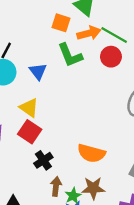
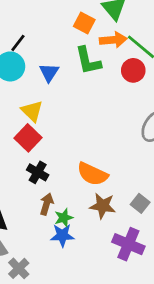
black cross: (43, 160) -> (38, 172), turned -36
brown star: (93, 188) -> (103, 206), moved

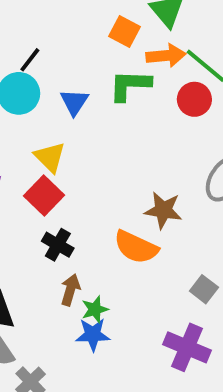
green L-shape: (88, 61) -> (130, 85), turned 104
brown star: (103, 206) -> (163, 210), moved

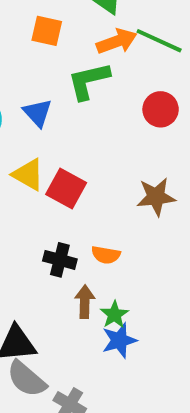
orange square: (125, 31) -> (47, 31), moved
red circle: (194, 99) -> (161, 109), moved
red square: (44, 195) -> (66, 188), moved
orange semicircle: (136, 247) -> (106, 255), moved, size x0.6

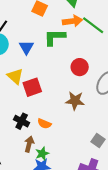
red circle: (161, 109) -> (80, 67), moved
red square: (66, 188) -> (32, 87), turned 30

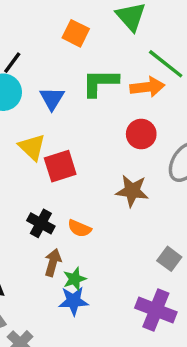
orange arrow: (72, 21) -> (147, 87), moved

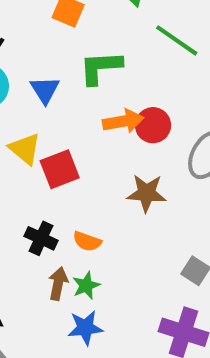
orange arrow: (147, 87) -> (123, 121), moved
green star: (75, 279) -> (86, 286), moved

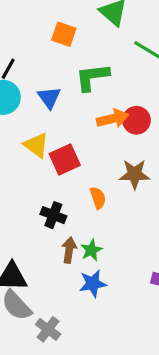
orange semicircle: (87, 241) -> (98, 198), moved, turned -125

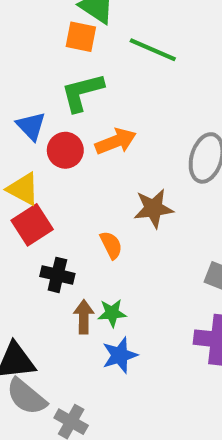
orange square: (64, 34) -> (81, 37), moved
red circle: (136, 120) -> (65, 150), moved
red square: (65, 160) -> (32, 225), moved
green star: (91, 250) -> (112, 313), turned 30

